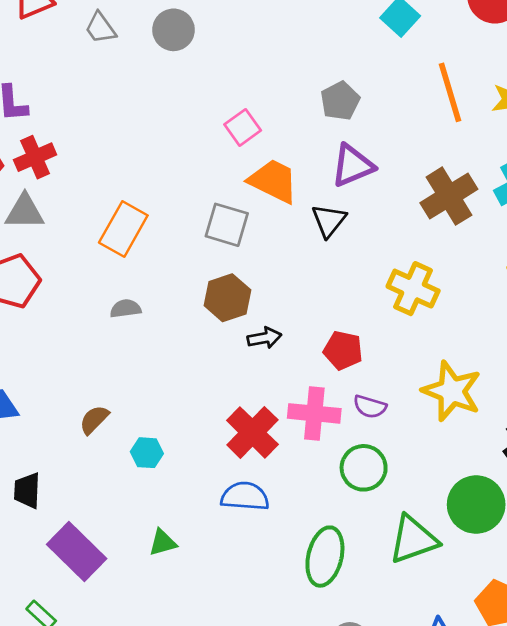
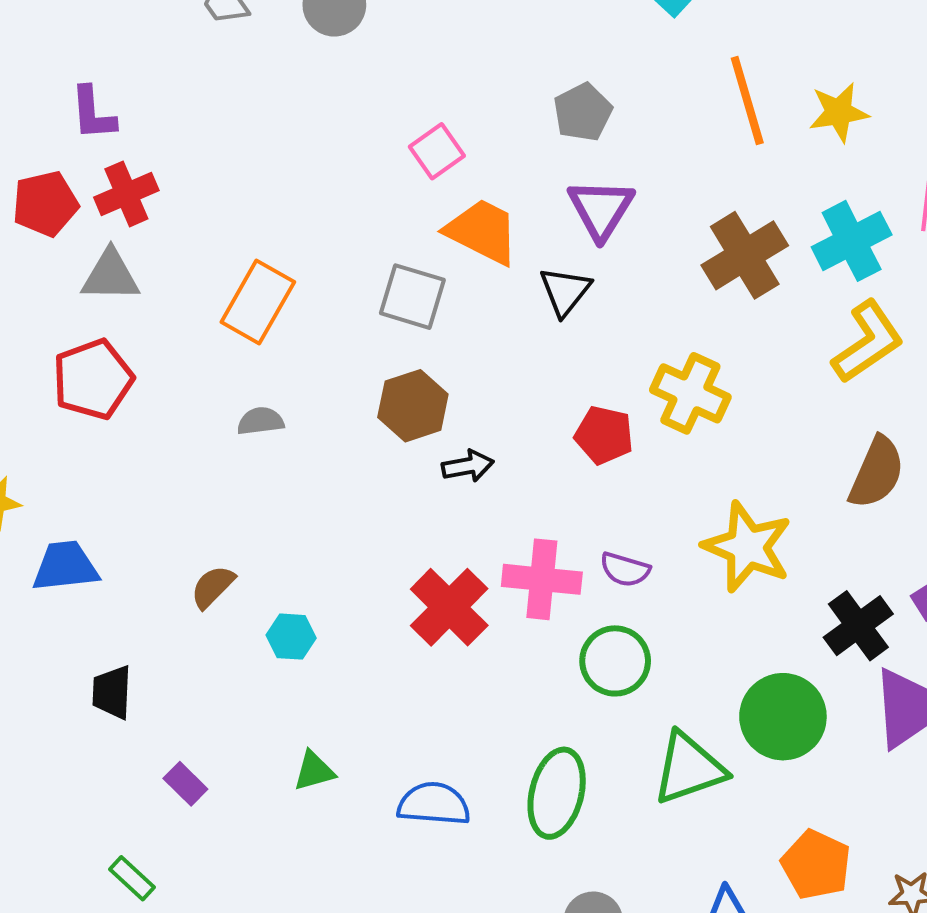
purple triangle: (353, 166) -> (601, 209), turned -36
red pentagon: (343, 350) -> (604, 435), moved
blue semicircle: (245, 496) -> (434, 804), moved
purple rectangle: (77, 552) -> (185, 784), size x0.5

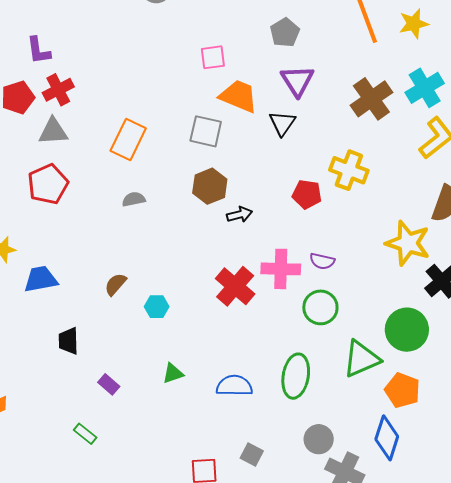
pink square: (437, 151) -> (213, 57), turned 32
yellow star: (747, 547) -> (408, 243), moved
orange pentagon: (816, 865) -> (402, 390), moved

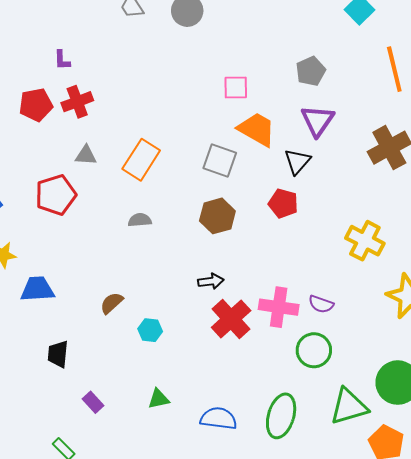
purple L-shape: (39, 50) -> (62, 60), size x0.7
gray triangle: (53, 131) -> (86, 155), moved, size x0.7
yellow cross: (349, 170) -> (365, 241), moved
red pentagon: (307, 194) -> (283, 203), moved
black arrow: (240, 215) -> (211, 281), moved

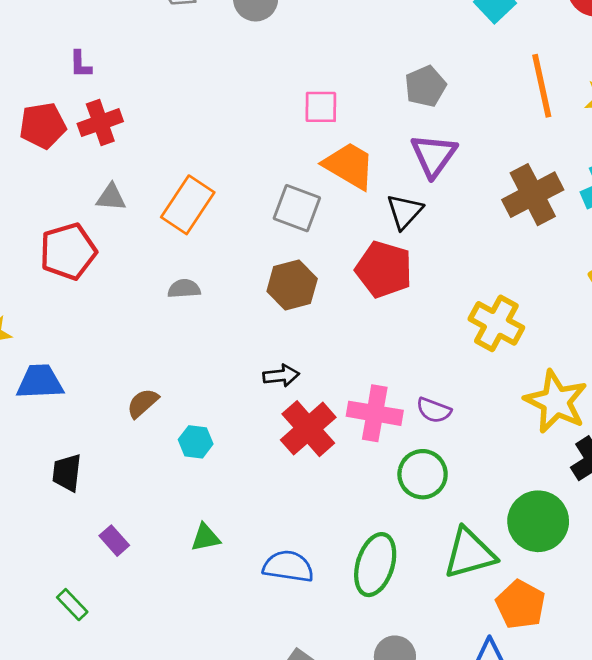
red pentagon: (283, 203) -> (384, 269), size x1.4

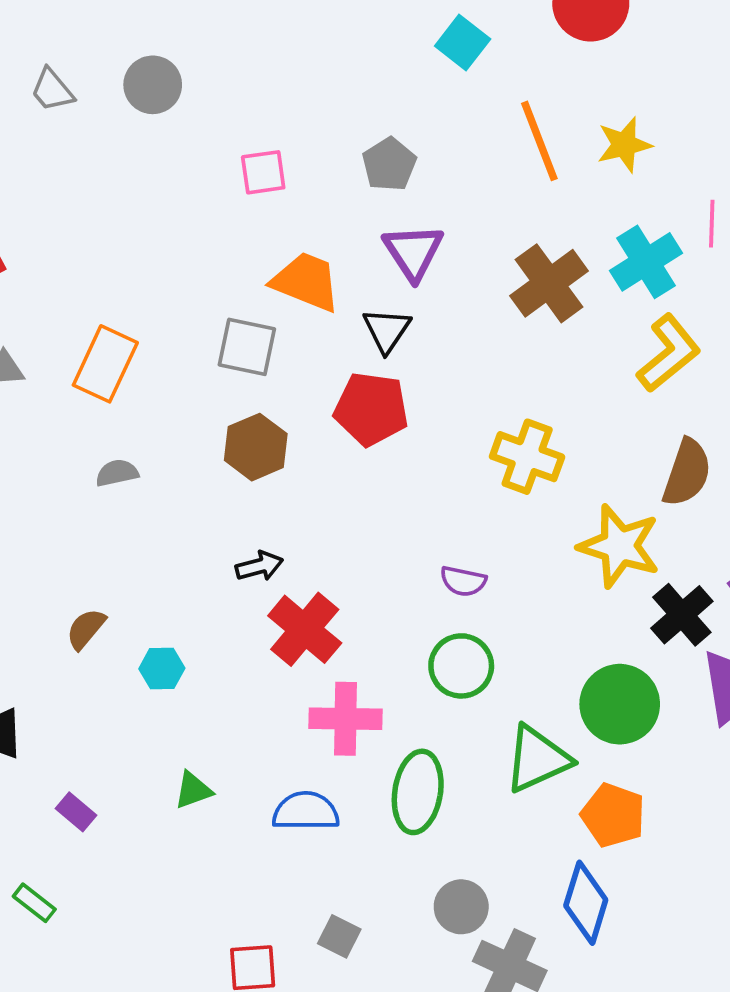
pink square: (321, 107) -> (263, 172), moved
pink cross: (375, 413) -> (345, 719), moved

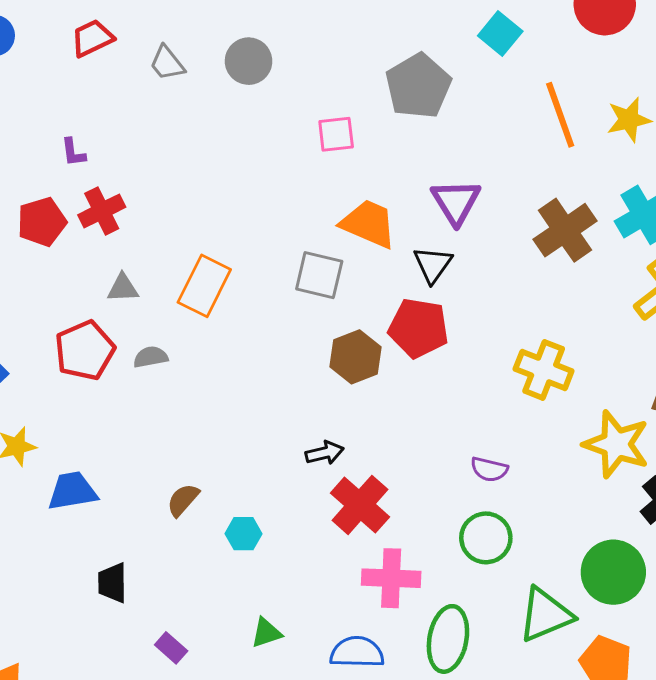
gray pentagon: (389, 164) -> (418, 86), moved, size x1.5
brown hexagon: (256, 447) -> (355, 357), moved
gray semicircle: (117, 473) -> (151, 357), moved

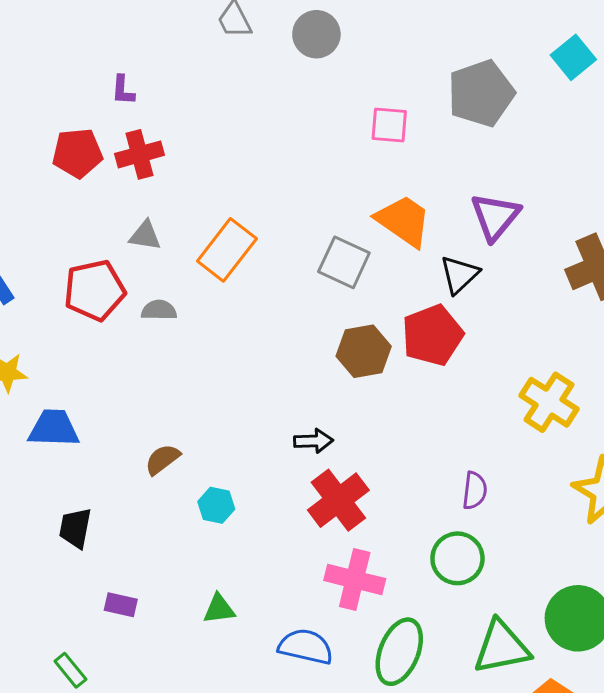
red pentagon: (418, 328) -> (432, 335), turned 30
purple semicircle: (489, 469) -> (475, 491), turned -108
purple rectangle: (171, 648) -> (121, 605), turned -40

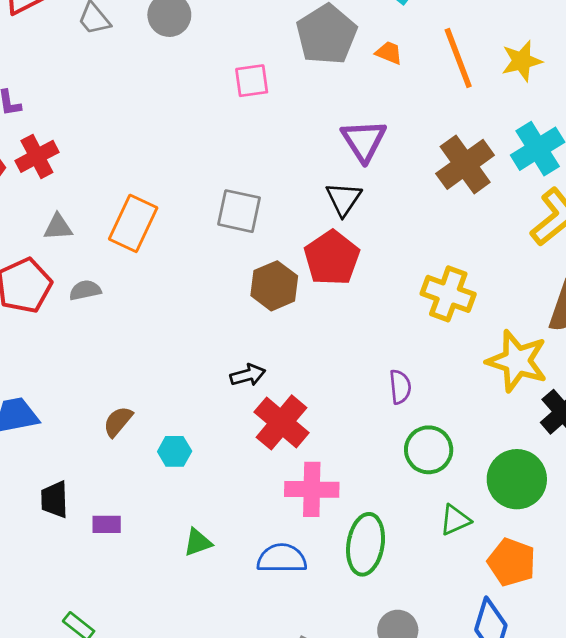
orange trapezoid: (404, 221) -> (389, 53), moved, size x0.5
green circle: (457, 558) -> (429, 450), moved
purple rectangle: (121, 605) -> (107, 524), moved
green triangle: (502, 647) -> (455, 520), size x0.6

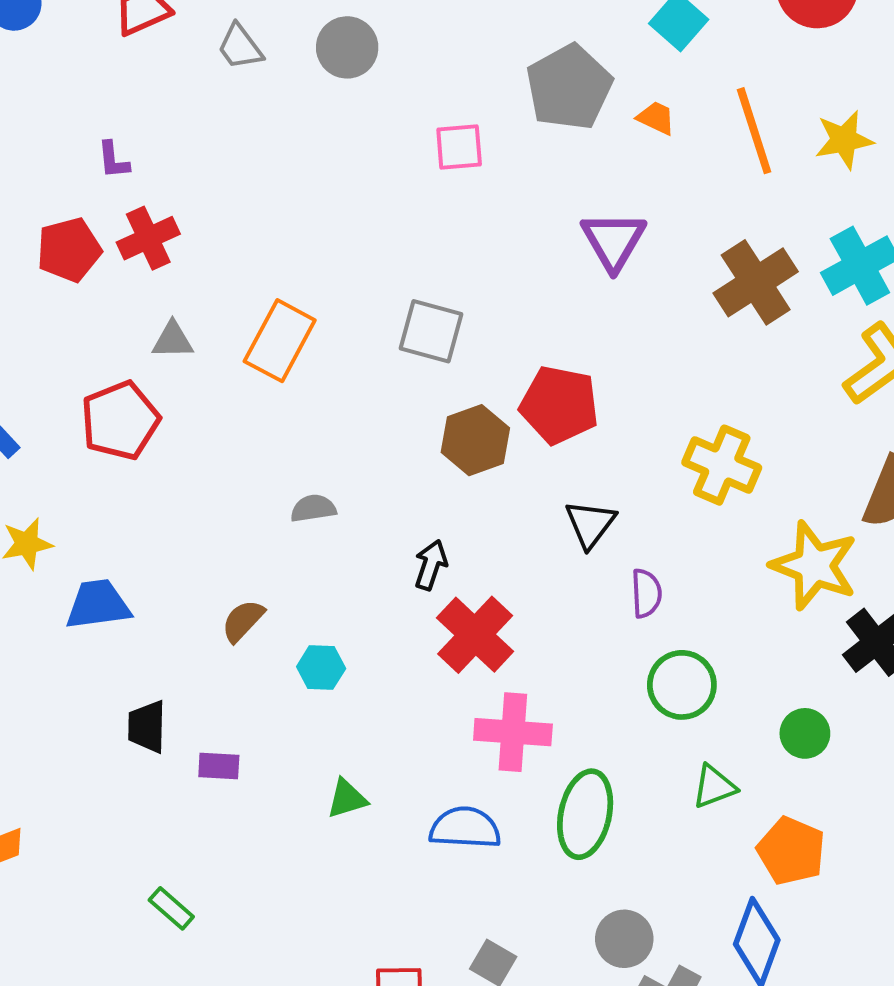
black triangle: (344, 199) -> (590, 524), moved
red pentagon: (332, 258) -> (559, 405), turned -30
gray semicircle: (85, 290) -> (313, 508), moved
black arrow: (248, 375) -> (431, 565), turned -60
green circle: (517, 479) -> (805, 733), size x0.6

